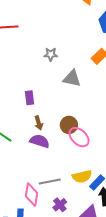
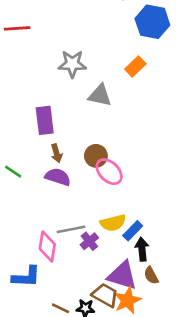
gray star: (51, 54) -> (72, 64), size x1.5
purple rectangle: (30, 98) -> (45, 120), size x1.5
purple cross: (60, 205) -> (89, 241), moved

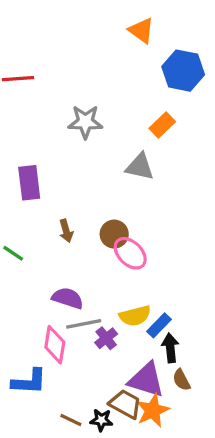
gray triangle: (100, 95) -> (140, 167), moved
purple rectangle: (45, 120) -> (29, 183), moved
purple semicircle: (58, 177) -> (68, 298), moved

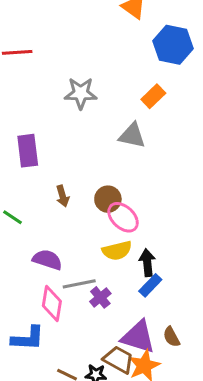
purple semicircle: (68, 298) -> (47, 260), moved
yellow semicircle: (135, 316) -> (117, 251), moved
black arrow: (170, 348) -> (147, 263), moved

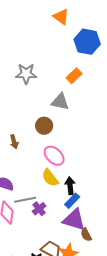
brown circle: (108, 199) -> (44, 126), moved
yellow semicircle: (117, 251) -> (50, 178), turned 66
purple triangle: (138, 337) -> (74, 220), moved

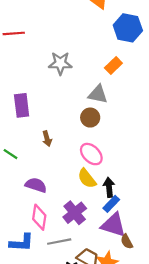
brown circle: (44, 126) -> (90, 118), moved
gray line: (25, 200) -> (59, 242), moved
purple cross: (39, 209) -> (75, 213), size x1.5

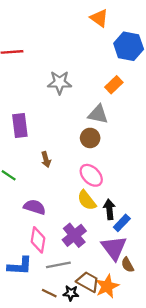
blue rectangle: (111, 204) -> (122, 223), moved
purple triangle: (113, 225) -> (114, 248), turned 36

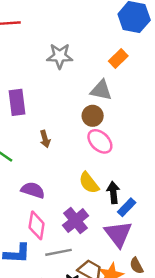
pink ellipse: (91, 175) -> (100, 141), moved
brown semicircle: (127, 265) -> (136, 266), moved

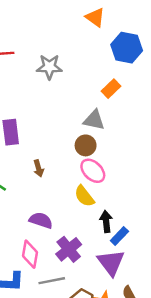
gray star: (60, 56) -> (49, 67), moved
yellow semicircle: (89, 183) -> (84, 196), moved
purple semicircle: (33, 190) -> (41, 220), moved

